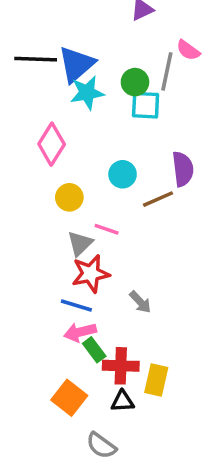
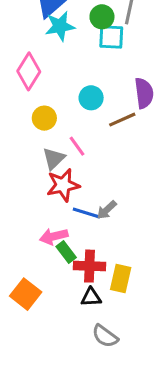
pink line: (107, 229) -> (77, 146), turned 35
gray arrow: (140, 302) -> (107, 210), turned 90
blue line: (76, 306) -> (86, 213), moved
orange square: (69, 398) -> (26, 294), moved
gray semicircle: (101, 446) -> (105, 336), moved

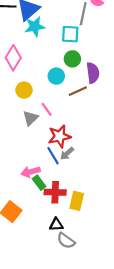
green circle: (102, 17) -> (72, 59), moved
red star: (63, 185) -> (59, 136), moved
blue line: (86, 213) -> (53, 156), turned 42
black triangle: (91, 297) -> (56, 225), moved

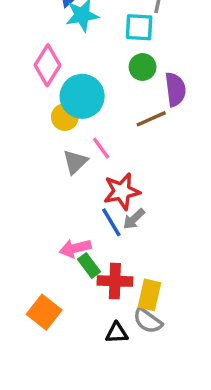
cyan circle: (56, 76) -> (82, 96), moved, size x1.6
gray semicircle: (66, 241) -> (148, 321), moved

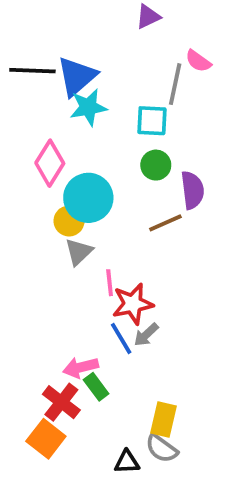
pink line: (101, 148) -> (110, 283), moved, turned 30
gray triangle: (75, 162) -> (79, 252), moved
red cross: (115, 281) -> (61, 402), moved, turned 36

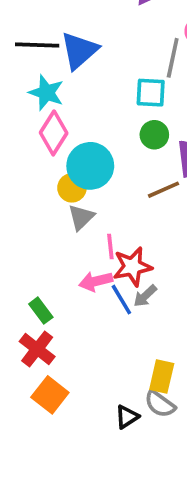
cyan star: (88, 107) -> (46, 93), moved, turned 30
pink arrow: (81, 367) -> (96, 281), moved
green rectangle: (96, 387) -> (41, 311), moved
red cross: (61, 402) -> (37, 349), moved
black triangle: (127, 462) -> (127, 417), turned -30

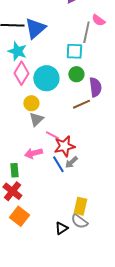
cyan circle: (90, 166) -> (46, 78), moved
pink line: (110, 246) -> (52, 135), turned -56
pink arrow: (96, 281) -> (33, 153), moved
green rectangle: (41, 311) -> (14, 170), turned 32

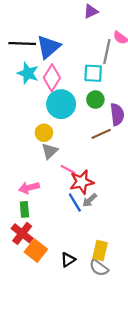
pink diamond: (21, 73) -> (52, 78), moved
pink arrow: (33, 153) -> (29, 188), moved
orange square: (19, 216) -> (36, 251), moved
black triangle: (61, 228) -> (68, 260), moved

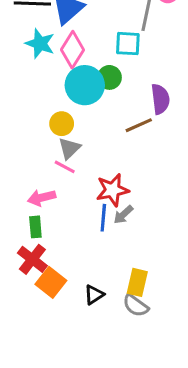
green circle: (95, 100) -> (109, 77), moved
pink line: (68, 169) -> (65, 167), moved
blue line: (75, 203) -> (103, 218), turned 36

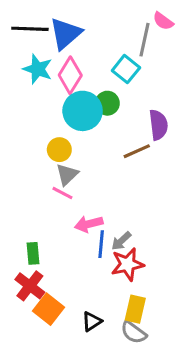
cyan square: (128, 44) -> (126, 69), turned 36
red star: (113, 190) -> (127, 264), moved
pink arrow: (42, 198) -> (89, 224), moved

